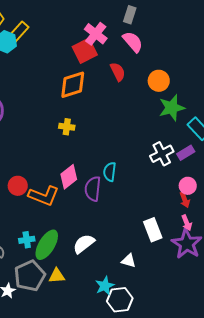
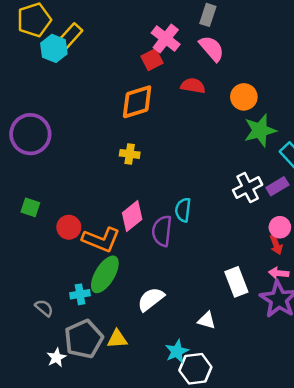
red square: (85, 51) -> (152, 60), size x0.7
red semicircle: (118, 72) -> (193, 86), turned -54
pink arrow: (187, 223) -> (279, 273), turned 119
green ellipse: (47, 245) -> (105, 274), moved

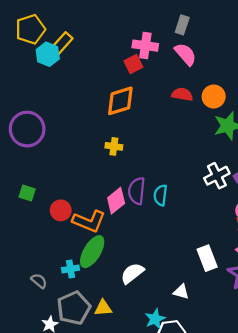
pink cross: (166, 39) -> (145, 46), turned -30
red semicircle: (193, 86) -> (182, 94), moved
purple semicircle: (162, 231) -> (137, 191), moved

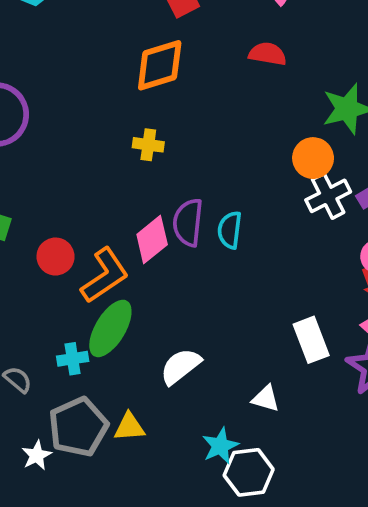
orange circle: (214, 97) -> (313, 158), moved
orange L-shape: (89, 221) -> (105, 275), turned -56

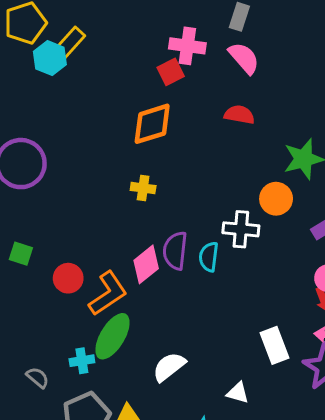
white cross: (328, 196) -> (241, 229), moved, turned 32

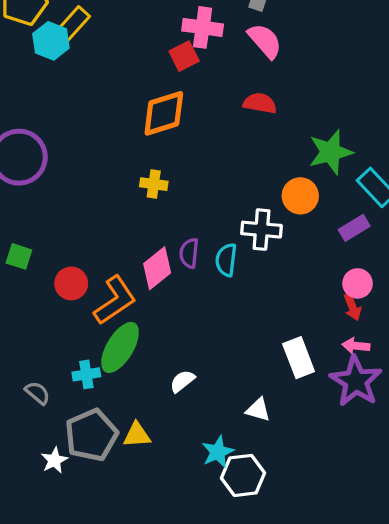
purple semicircle: (175, 251) -> (189, 253), size x0.7
white semicircle: (169, 367) -> (182, 381), size x0.7

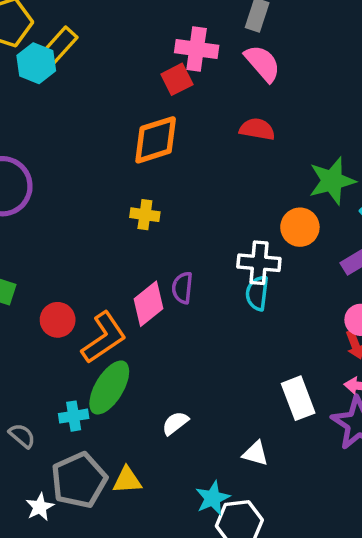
cyan semicircle: (226, 260) -> (257, 293), moved

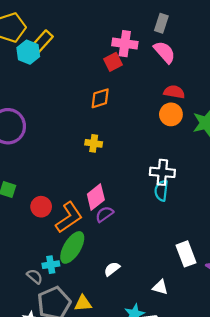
red semicircle: (257, 129) -> (174, 92), moved
orange diamond: (156, 140) -> (100, 98), size x0.7
orange circle: (300, 227) -> (171, 114), moved
purple semicircle: (182, 288) -> (104, 214), moved, turned 48
gray semicircle: (22, 436) -> (35, 276), moved

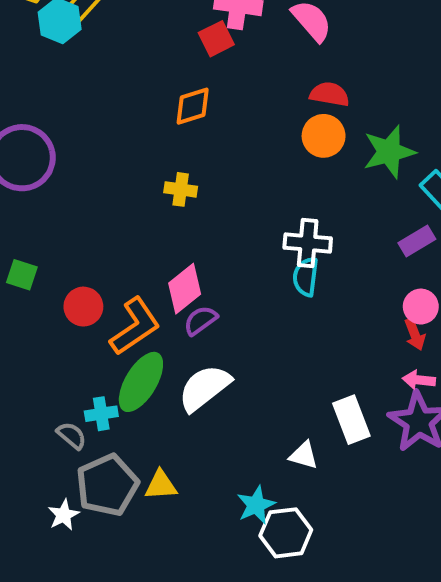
white rectangle: (186, 254) -> (351, 420), moved
white semicircle: (112, 269) -> (204, 388), moved, size x1.8

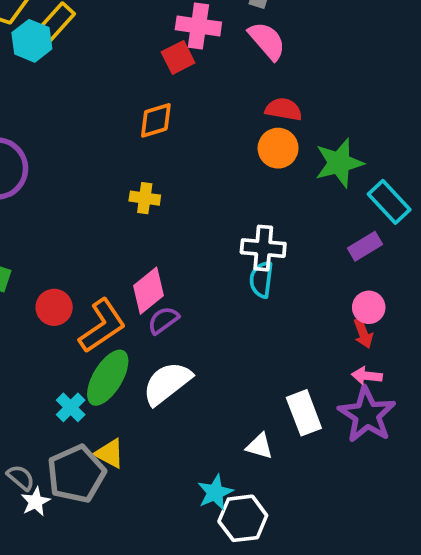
cyan cross: (101, 414) -> (71, 407), turned -36
gray semicircle: (72, 436) -> (21, 478), moved
yellow triangle: (161, 485) -> (110, 454), moved, turned 32

